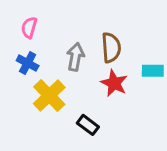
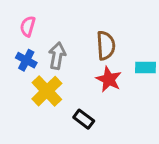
gray arrow: (76, 57) -> (57, 56), moved

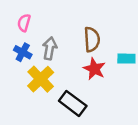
black rectangle: (84, 119) -> (73, 103), size x1.5

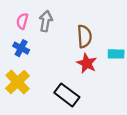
gray arrow: (50, 48) -> (46, 21), moved
yellow cross: (41, 79) -> (18, 82), moved

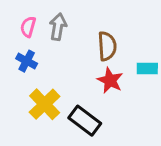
yellow cross: (18, 82) -> (45, 104), moved

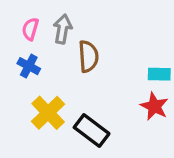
brown semicircle: (107, 46) -> (88, 56), moved
red star: (110, 80) -> (154, 106), moved

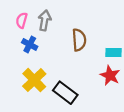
brown semicircle: (88, 56) -> (79, 40), moved
blue cross: (29, 66) -> (30, 44), moved

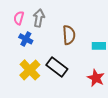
red star: (110, 75) -> (96, 78), moved
black rectangle: (65, 93) -> (57, 67), moved

